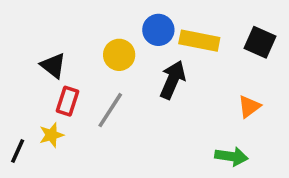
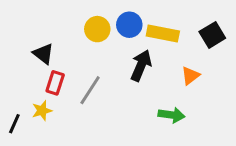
black square: (260, 42) -> (212, 35), turned 35
yellow circle: (119, 55) -> (97, 29), moved
orange triangle: (249, 106) -> (190, 76), moved
green arrow: (231, 156) -> (172, 115), moved

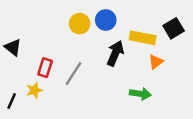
yellow rectangle: (163, 33) -> (143, 38), moved
black triangle: (43, 54) -> (13, 47), moved

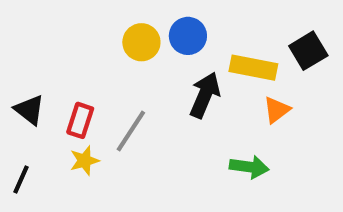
black triangle: (13, 47) -> (29, 110), moved
yellow star: (34, 90) -> (84, 161), moved

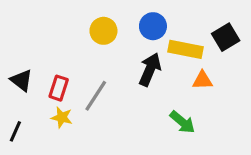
blue circle: (188, 36) -> (153, 26), moved
orange triangle: (277, 110) -> (202, 80), turned 35
yellow star: (84, 161) -> (62, 117), turned 30
green arrow: (249, 167) -> (182, 122), turned 32

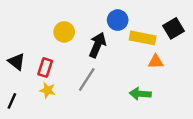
yellow circle: (103, 31) -> (64, 32), moved
black arrow: (150, 69) -> (97, 45), moved
gray line: (96, 96) -> (87, 79), moved
green arrow: (182, 122) -> (140, 94), turned 144

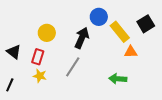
yellow circle: (64, 32) -> (47, 33), moved
yellow rectangle: (143, 38) -> (120, 32), turned 40

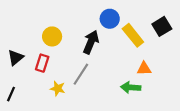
black triangle: (14, 52) -> (16, 58), turned 42
orange triangle: (131, 52) -> (144, 69), moved
yellow star: (40, 76) -> (58, 89), moved

